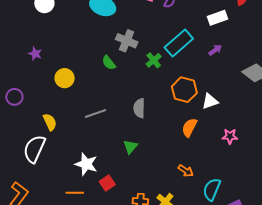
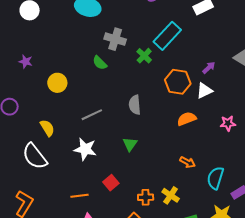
purple arrow: (215, 50) -> (209, 68), moved
orange semicircle: (189, 127) -> (187, 119), turned 48
white semicircle: (34, 149) -> (35, 156), turned -56
white star: (86, 164) -> (85, 149), moved

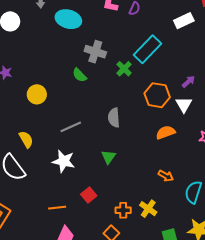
white triangle: (204, 91) -> (184, 105), turned -36

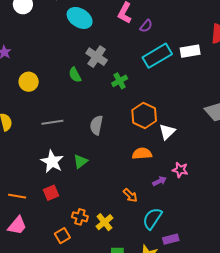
cyan rectangle: (147, 49) -> (157, 56), moved
purple arrow: (189, 82) -> (159, 181), moved
white star: (64, 161) -> (52, 162), moved

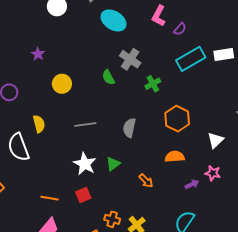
white triangle: (167, 132) -> (215, 140), moved
orange arrow: (130, 195) -> (146, 181), moved

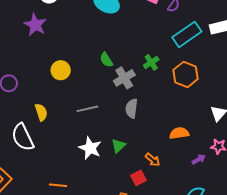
purple star: (38, 54) -> (35, 25), moved, size x1.6
gray cross: (130, 59) -> (124, 78), moved, turned 30
orange hexagon: (177, 119) -> (186, 74), moved
red square: (83, 195) -> (139, 178), moved

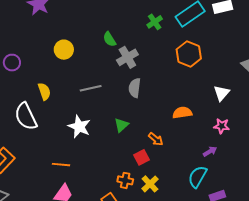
green cross: (151, 62) -> (155, 22), moved
white star: (90, 148) -> (79, 127), moved
purple arrow: (199, 159) -> (210, 151), moved

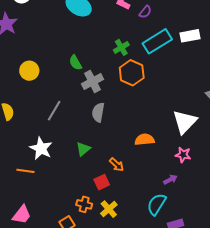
orange hexagon: (189, 54) -> (132, 73), moved
gray line: (91, 88) -> (54, 111), turned -50
white triangle: (222, 93) -> (185, 122), size x1.5
orange line: (61, 165) -> (25, 171), moved

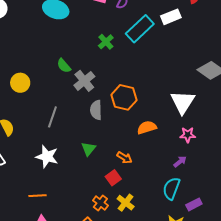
orange hexagon: (132, 73) -> (124, 97), moved
orange line: (25, 171) -> (38, 196), moved
orange cross: (84, 204) -> (100, 203), turned 35

